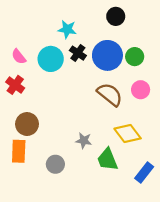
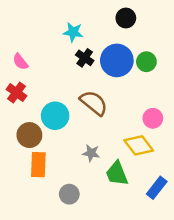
cyan circle: (51, 59) -> (55, 116), moved
pink circle: (141, 90) -> (153, 118), moved
brown semicircle: (110, 94) -> (94, 103), moved
orange rectangle: (19, 151) -> (38, 165), moved
gray circle: (55, 164) -> (69, 194), moved

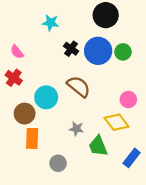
black circle: (126, 18) -> (106, 15), size x1.5
cyan star: (73, 32) -> (51, 23), moved

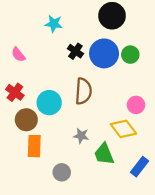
red cross: (14, 78) -> (15, 92), moved
brown semicircle: (79, 87) -> (83, 91), turned 55

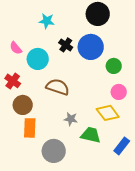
green circle: (130, 55) -> (114, 66), moved
brown semicircle: (83, 91) -> (58, 87), moved, turned -75
cyan circle: (49, 103) -> (38, 59), moved
green trapezoid: (104, 154) -> (91, 135), turned 125
gray circle: (62, 172) -> (54, 151), size x1.5

